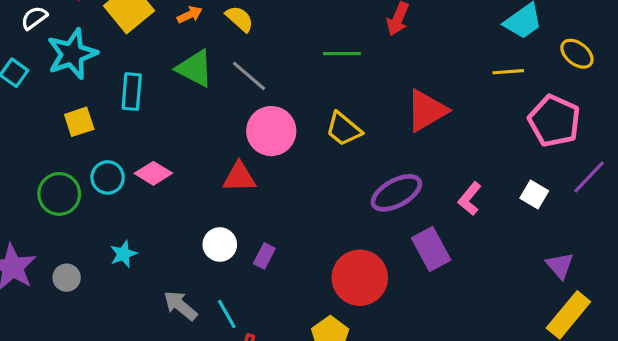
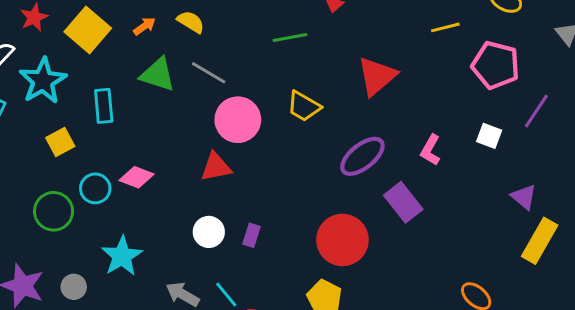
cyan star: (123, 254) -> (122, 256), size x1.6

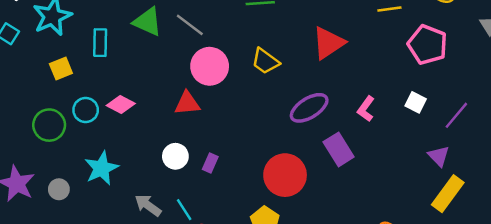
purple line: (536, 111) -> (456, 115), moved

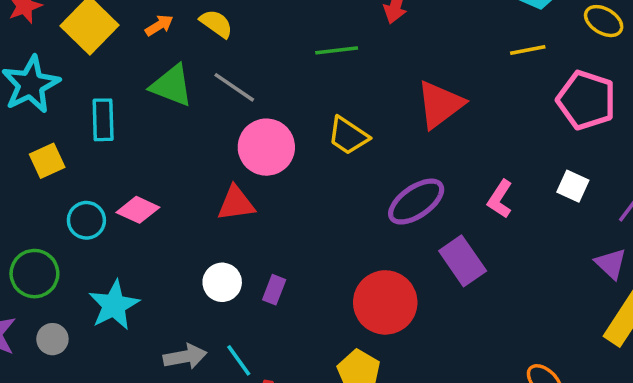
green circle: (49, 125) -> (34, 274), moved
gray arrow: (148, 205) -> (185, 357), turned 136

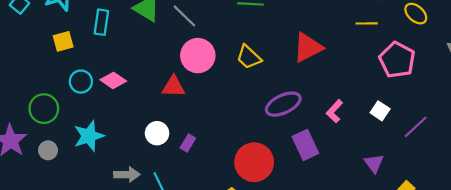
purple triangle: (611, 264) -> (374, 163), moved

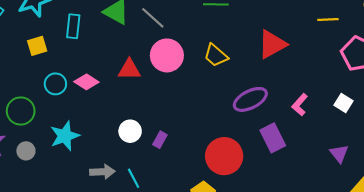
red triangle: (173, 87) -> (129, 69), moved

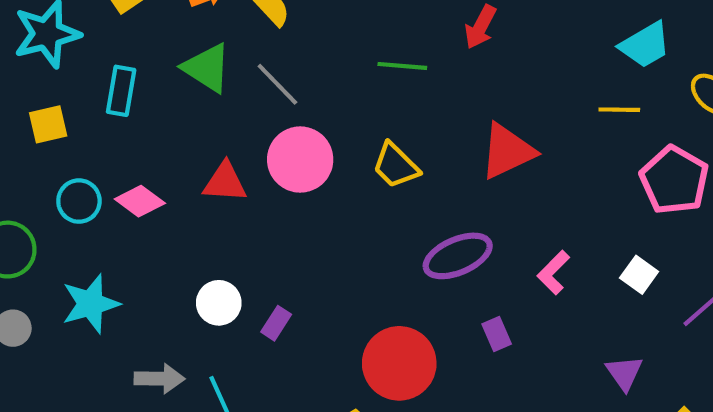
purple rectangle: (273, 138) -> (497, 334), size x0.6

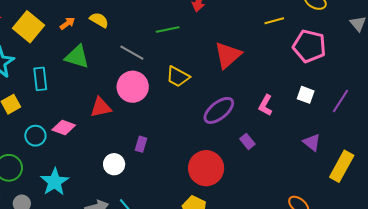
gray line: (277, 84) -> (132, 53), moved
purple rectangle: (276, 323) -> (141, 144), moved

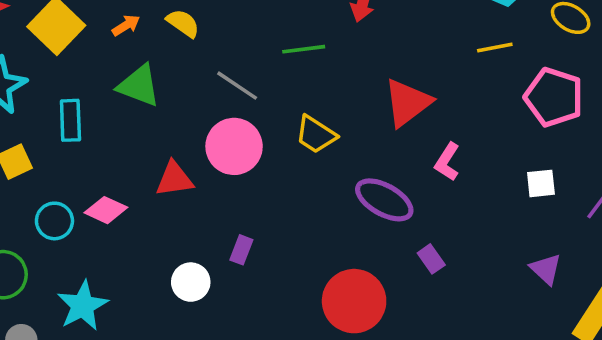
white square: (306, 95) -> (541, 183), turned -30
pink L-shape: (266, 105) -> (447, 162), moved
purple ellipse: (219, 110) -> (384, 200), turned 64

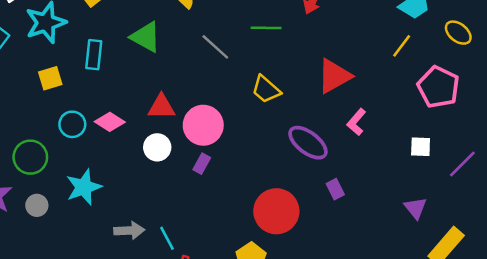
yellow line: (495, 48) -> (402, 46), turned -50
pink circle: (234, 146) -> (203, 125), moved
white circle: (191, 282) -> (157, 147), moved

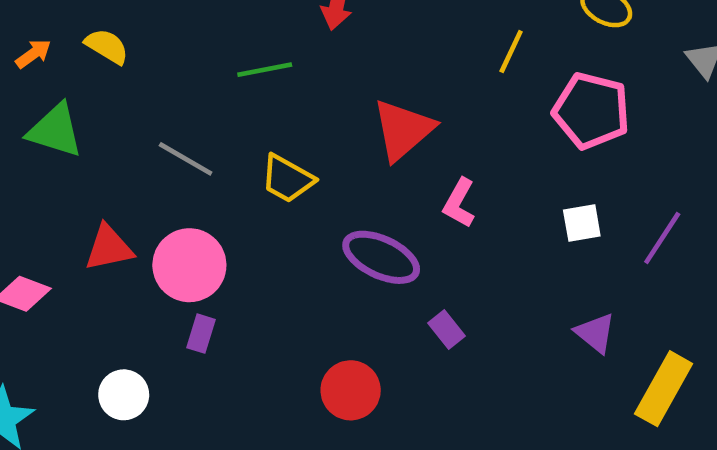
gray line: (215, 47) -> (186, 159), moved
white circle: (157, 147) -> (124, 395), moved
red circle: (276, 211) -> (351, 390), size x0.7

